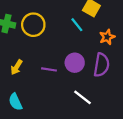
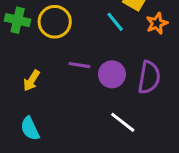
orange star: (107, 37) -> (157, 23), moved
purple line: (49, 69) -> (79, 65), moved

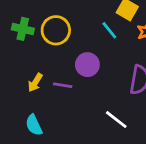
purple line: (79, 65) -> (63, 85), moved
purple circle: (112, 74) -> (87, 65), moved

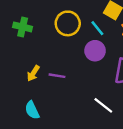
yellow circle: (56, 30) -> (68, 23), moved
purple circle: (87, 65) -> (95, 51), moved

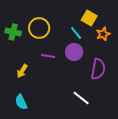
yellow circle: (68, 23) -> (39, 28), moved
purple line: (57, 76) -> (48, 56), moved

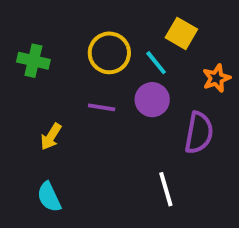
yellow circle: (39, 28) -> (109, 53), moved
orange star: (103, 34) -> (216, 78), moved
white line: (81, 98) -> (166, 189), turned 36

